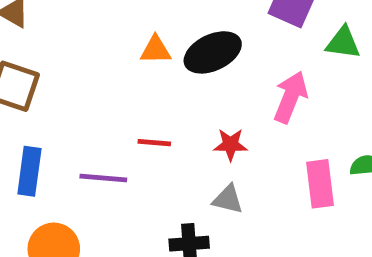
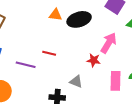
red star: (230, 145) -> (94, 60), moved

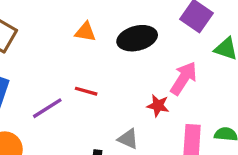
orange triangle: (55, 15) -> (85, 32), moved
purple line: (26, 65) -> (47, 108), turned -48

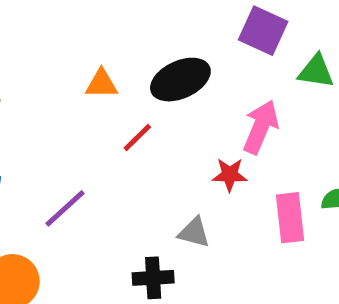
red line: (86, 91) -> (137, 137), moved, turned -50

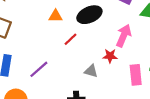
gray triangle: (194, 232) -> (91, 71), moved

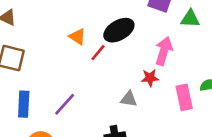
orange triangle: (55, 16) -> (77, 37), turned 40
red line: (71, 39) -> (98, 53), moved

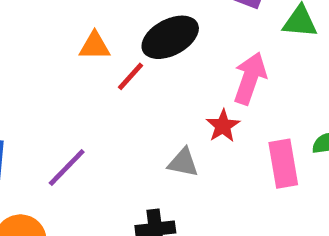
orange triangle: (77, 37) -> (95, 46), turned -36
red star: (150, 78) -> (223, 126), turned -30

